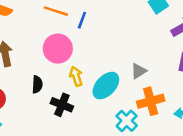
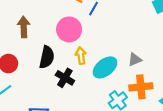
black semicircle: (37, 84) -> (47, 57), size x1.5

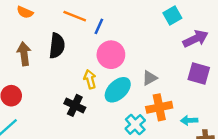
pink circle: (69, 29) -> (111, 55), moved
black semicircle: (47, 57) -> (57, 46), moved

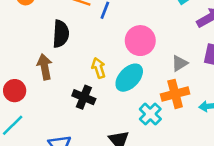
brown arrow: (24, 54) -> (45, 67), moved
pink circle: (111, 55) -> (140, 41), moved
gray triangle: (150, 78) -> (180, 63), moved

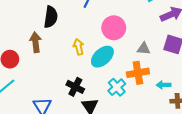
gray triangle: (180, 63) -> (144, 49), turned 32
black cross: (84, 97) -> (75, 87), moved

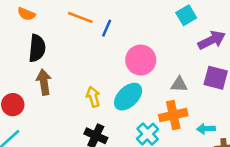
black semicircle: (51, 17) -> (37, 48), moved
yellow arrow: (79, 47) -> (93, 97), moved

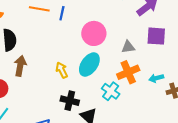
brown arrow: (44, 82) -> (20, 66), turned 30

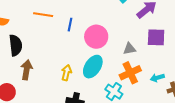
blue line: (62, 13) -> (70, 25), moved
yellow arrow: (62, 70) -> (66, 73), turned 42

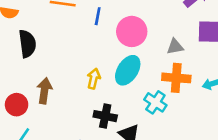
brown arrow: (27, 70) -> (44, 91), moved
orange cross: (130, 73) -> (176, 78), turned 30

